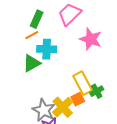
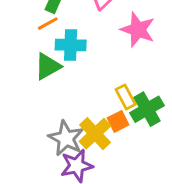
yellow rectangle: (83, 83) -> (126, 97), size x0.7
green cross: (97, 91) -> (147, 109), size x1.5

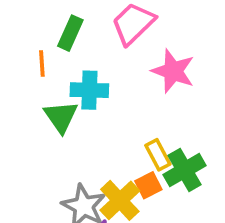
orange line: (48, 24) -> (42, 63), moved, turned -65
green triangle: (48, 66) -> (61, 117), turned -36

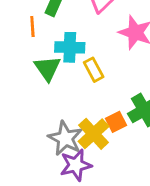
yellow rectangle: (158, 155) -> (94, 70), moved

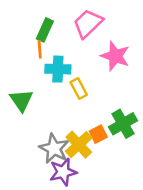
orange line: (32, 26) -> (40, 49), moved
green triangle: (47, 68) -> (21, 100), moved

